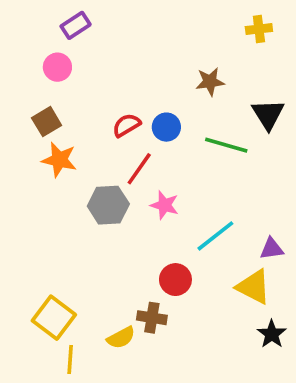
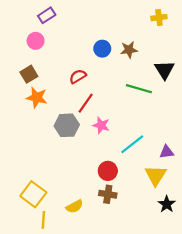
blue circle: (166, 127) -> (102, 49), moved
yellow triangle: (254, 287) -> (156, 175), turned 35
brown cross: (152, 318) -> (108, 194), moved

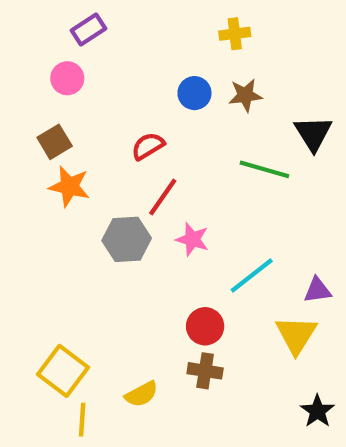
yellow cross: (159, 18) -> (235, 34), moved
black star: (167, 204) -> (317, 411), moved

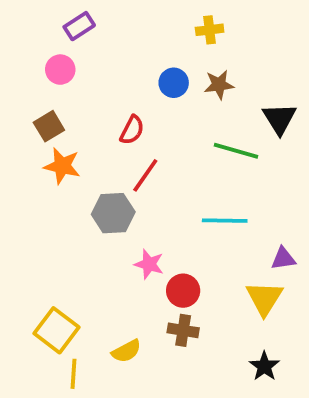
red semicircle: (148, 146) -> (132, 130), turned 148
pink star: (192, 239) -> (149, 264), moved
cyan line: (252, 275) -> (225, 221), moved, turned 39
black star: (317, 411) -> (264, 366), moved

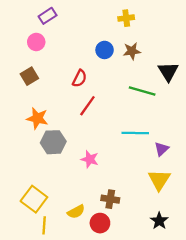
orange star: (62, 166) -> (37, 118), moved
gray hexagon: (113, 213) -> (53, 142), moved
purple triangle: (283, 259) -> (161, 149), moved, turned -35
red circle: (183, 291) -> (100, 223), moved

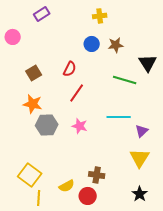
yellow cross: (126, 18) -> (100, 16), moved
pink circle: (36, 42) -> (13, 37), moved
brown square: (29, 76) -> (34, 73), moved
pink star: (90, 159) -> (80, 126), moved

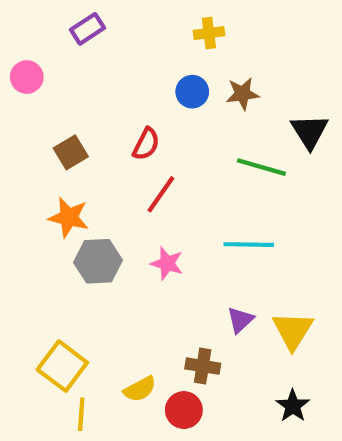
purple triangle: (142, 131) -> (240, 320), moved

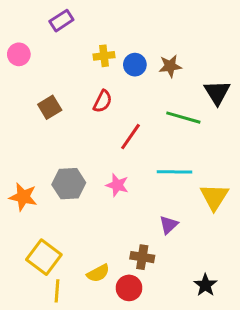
yellow cross: (209, 33) -> (104, 56), moved
red line: (161, 194) -> (130, 137), moved
orange star: (69, 217) -> (23, 197), moved
yellow triangle: (293, 330) -> (214, 197), moved

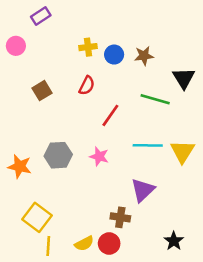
purple rectangle: (61, 21) -> (41, 16), moved
yellow triangle: (214, 197) -> (182, 151), moved
purple triangle: (169, 225) -> (143, 190), size x1.5
yellow semicircle: (98, 273) -> (84, 243), moved

